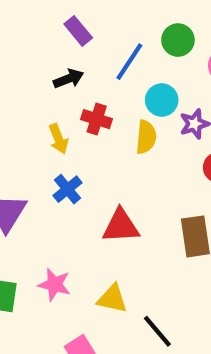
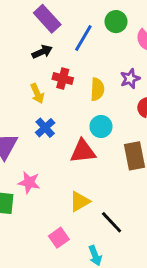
purple rectangle: (78, 31) -> (47, 19), size x1.4
cyan circle: (162, 100) -> (101, 126), moved
pink star: (54, 285) -> (29, 182), moved
yellow triangle: (112, 299) -> (80, 201), turned -40

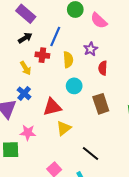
blue line: (83, 38) -> (55, 37), moved
blue cross: (45, 128) -> (24, 93), moved
red triangle: (83, 151) -> (52, 107), moved
yellow triangle: (80, 201) -> (64, 128), moved

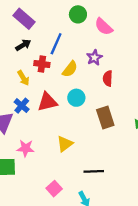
yellow semicircle: (68, 60) -> (70, 69), turned 42
red triangle: (52, 107) -> (47, 102), moved
black line: (90, 153) -> (94, 171), turned -42

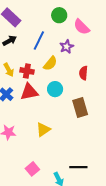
purple star: (94, 58) -> (67, 47), moved
red cross: (42, 64) -> (27, 71), moved
black line: (94, 171) -> (78, 167), moved

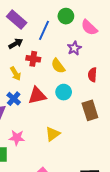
blue line: (39, 41) -> (44, 30), moved
yellow semicircle: (50, 63) -> (58, 66), turned 105
red cross: (27, 71) -> (33, 59), moved

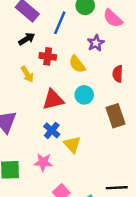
blue cross: (14, 99) -> (52, 130), moved
yellow triangle: (53, 134) -> (72, 144), turned -35
pink star: (17, 138) -> (43, 162), moved

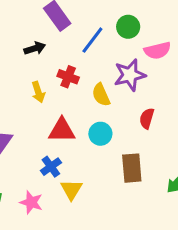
pink semicircle: (113, 18) -> (157, 50), turned -70
black arrow: (27, 39) -> (35, 48), moved
purple star: (96, 43) -> (130, 75), size x1.5

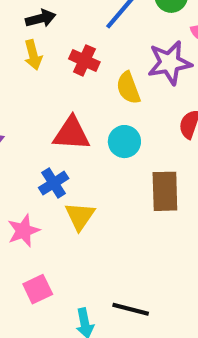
yellow arrow: (38, 92) -> (33, 55), moved
pink star: (31, 202) -> (24, 231), turned 30

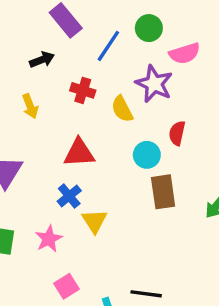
yellow arrow: (33, 55) -> (30, 106), moved
purple star: (170, 63) -> (154, 84), turned -30
cyan circle: (124, 142) -> (147, 155), moved

